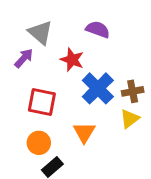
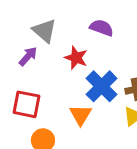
red square: (42, 102) -> (26, 104), moved
orange triangle: (84, 132) -> (81, 115), moved

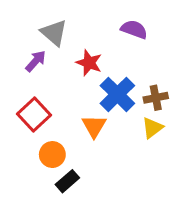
purple semicircle: (102, 28) -> (134, 29), moved
red square: (26, 104) -> (34, 114), turned 36

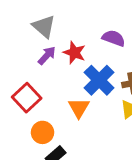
purple semicircle: (134, 29) -> (114, 38), moved
purple arrow: (36, 61) -> (47, 56), moved

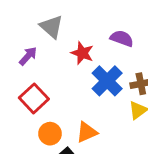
purple arrow: (47, 56) -> (28, 56), moved
orange triangle: (79, 108) -> (87, 132), moved, turned 35

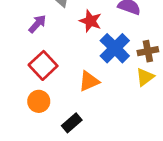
orange triangle: (87, 132) -> (89, 81), moved
orange circle: (50, 134) -> (39, 101), moved

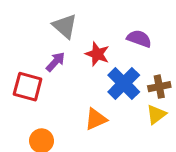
purple arrow: (37, 24) -> (55, 62), moved
red square: (43, 65) -> (28, 87), moved, turned -32

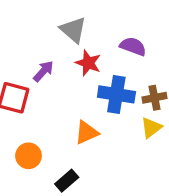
gray triangle: (65, 26) -> (73, 30), moved
blue cross: (124, 83) -> (116, 94), turned -36

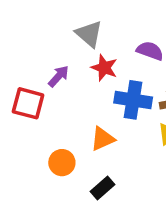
orange circle: (29, 156) -> (62, 163), moved
black rectangle: (67, 181) -> (103, 188), moved

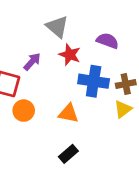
orange triangle: (103, 139) -> (68, 113), turned 35
orange circle: (62, 163) -> (24, 111), moved

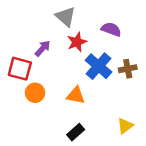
red star: (70, 55) -> (77, 42), turned 30
blue cross: (94, 81) -> (98, 66), turned 32
yellow triangle: (123, 109) -> (125, 126), moved

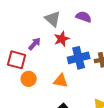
purple semicircle: (111, 29) -> (84, 17), moved
blue cross: (98, 66) -> (79, 58), turned 35

